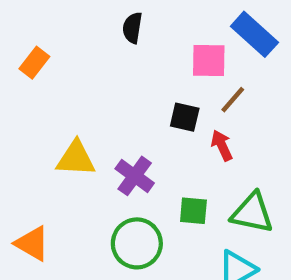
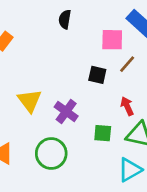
red arrow: (222, 145) -> (127, 106), moved
yellow triangle: (76, 158) -> (30, 101), turned 50
green circle: (137, 243) -> (51, 154), moved

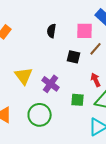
black semicircle: (65, 19) -> (52, 31), moved

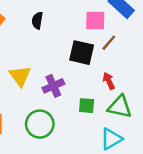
black semicircle: (52, 31) -> (37, 21), moved
black square: (74, 57) -> (82, 53), size x1.5
purple cross: (51, 84) -> (53, 86), turned 30

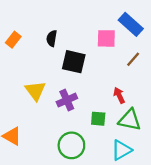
brown line: (109, 43) -> (133, 59), moved
black square: (82, 53) -> (74, 62), moved
green circle: (40, 124) -> (71, 145), moved

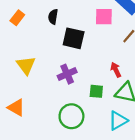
yellow triangle: (35, 91) -> (26, 65), moved

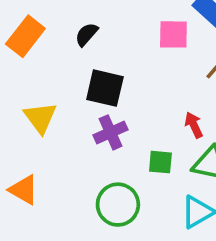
black semicircle: (53, 17) -> (86, 34), turned 32
orange rectangle: (17, 18) -> (25, 36), size x1.5
black square: (74, 38) -> (105, 88), moved

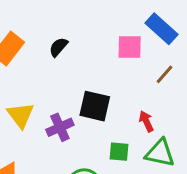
black square: (105, 88) -> (95, 106), moved
purple cross: (111, 132) -> (60, 127), moved

